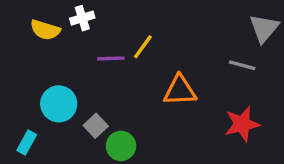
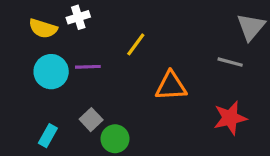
purple line: (111, 58) -> (88, 67), moved
cyan circle: (59, 104) -> (51, 72), moved
cyan rectangle: (27, 143) -> (48, 136), moved

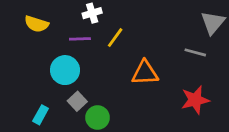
white cross: (78, 17) -> (92, 13), moved
purple line: (88, 67) -> (80, 39), moved
cyan circle: (51, 72) -> (65, 70), moved

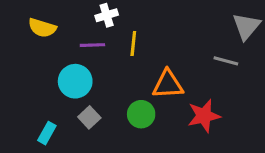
yellow line: (115, 38) -> (133, 44), turned -30
red star: (195, 100) -> (204, 116), moved
green circle: (98, 118) -> (141, 114), moved

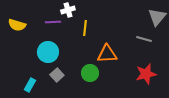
yellow semicircle: (42, 28) -> (17, 25), moved
purple line: (92, 45) -> (53, 22), moved
red star: (204, 116) -> (146, 74), moved

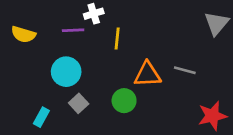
gray line: (144, 39) -> (185, 70), moved
red star: (146, 74) -> (212, 116), moved

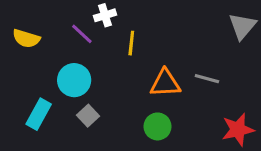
purple line: (73, 30) -> (82, 34), turned 45
green circle: (124, 101) -> (158, 126), moved
cyan rectangle: (41, 117) -> (39, 114), moved, size x1.4

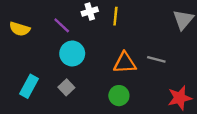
white cross: (105, 15) -> (90, 11), moved
yellow line: (131, 43) -> (115, 16), moved
cyan circle: (74, 80) -> (72, 53), moved

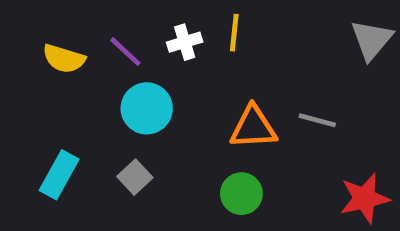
white cross: (90, 11) -> (185, 42), moved
yellow semicircle: (20, 29) -> (64, 59), moved

